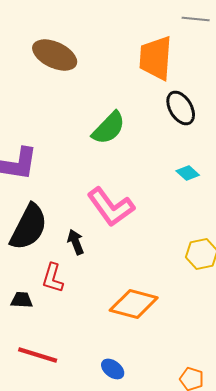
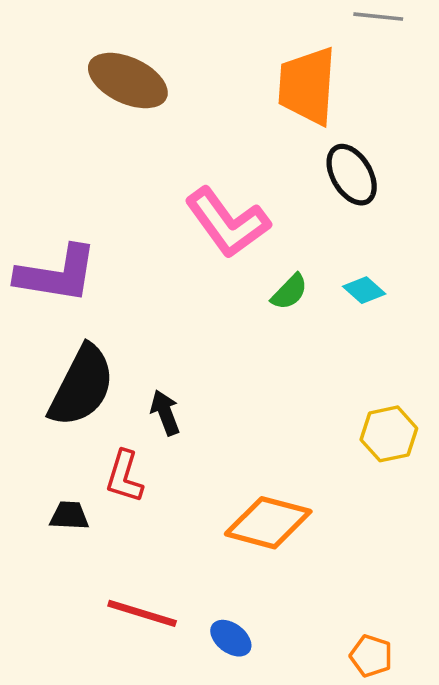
green semicircle: (109, 128) -> (289, 292), moved, size x0.6
pink L-shape: (111, 207) -> (227, 223), moved
red line: (38, 355) -> (142, 613), moved

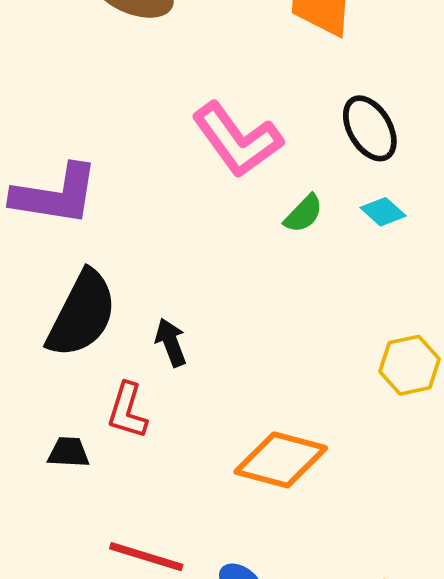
black ellipse: (352, 175) -> (370, 128), moved

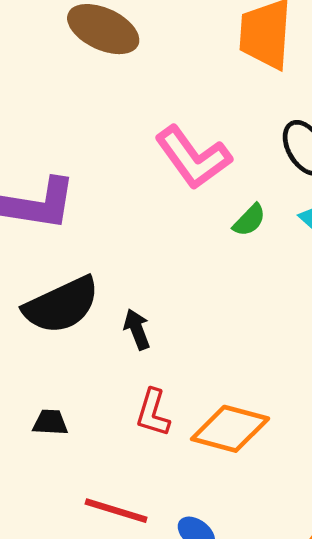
black semicircle: (82, 314) -> (61, 305), turned 38
red L-shape: (127, 411) -> (153, 413), moved

